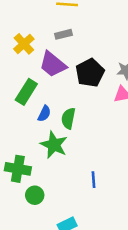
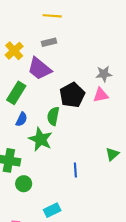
black pentagon: (90, 73) -> (72, 95), moved
blue semicircle: (44, 114) -> (22, 119), moved

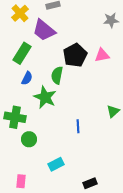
gray star: (104, 74) -> (111, 20), moved

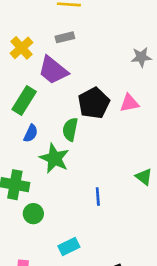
green triangle: (113, 111) -> (144, 177), turned -40

